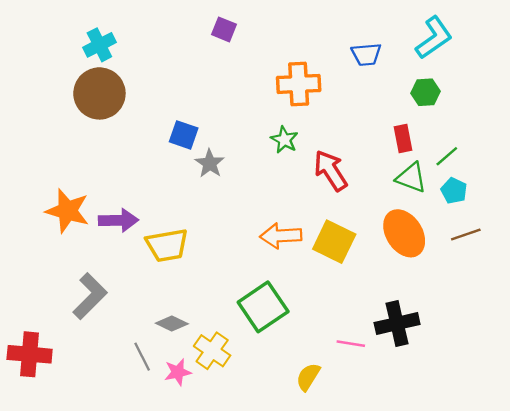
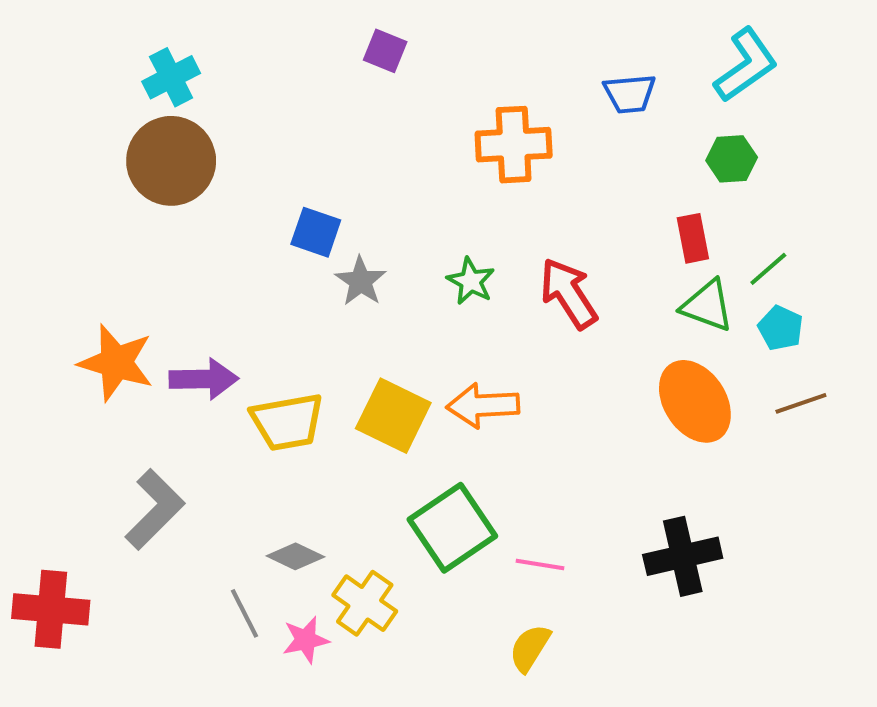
green star: (284, 140) -> (471, 281), moved
yellow square: (334, 242) -> (393, 416), moved
pink line: (351, 344) -> (540, 564), moved

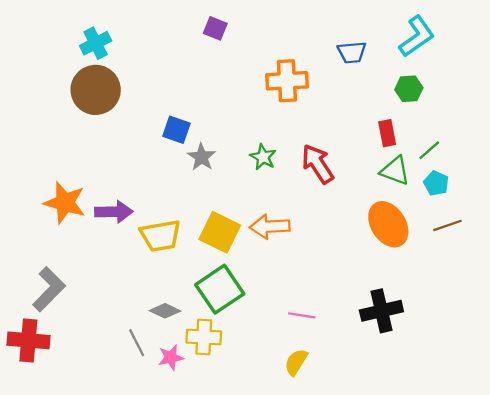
gray L-shape: (155, 509) -> (49, 289), moved
green square: (452, 528) -> (220, 289), moved
yellow cross: (365, 603) -> (204, 337), turned -32

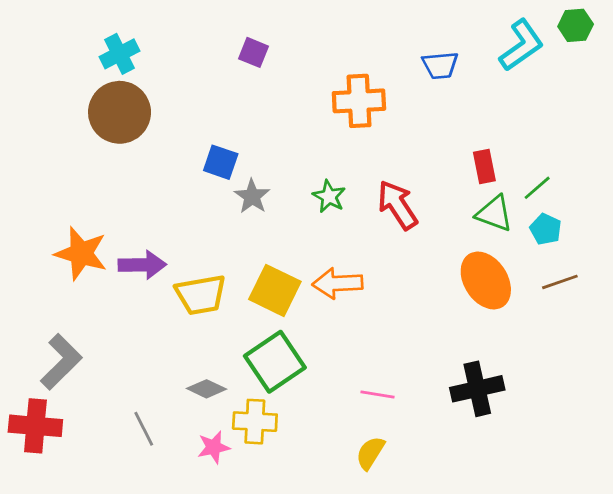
purple square: (215, 28) -> (253, 52), moved
green hexagon: (409, 89) -> (576, 25), moved
gray line: (137, 343) -> (144, 429), moved

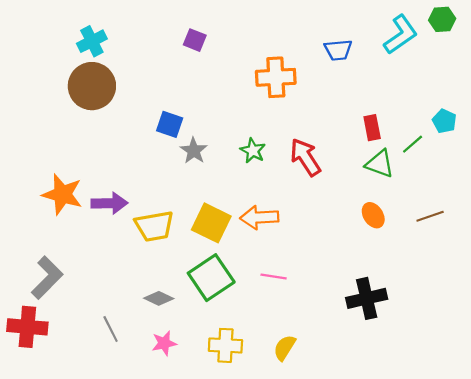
cyan pentagon: (546, 229) -> (444, 121), moved
orange ellipse: (486, 280) -> (373, 215), size x0.6
pink line: (377, 395) -> (274, 277), moved
yellow cross: (255, 422) -> (225, 345), moved

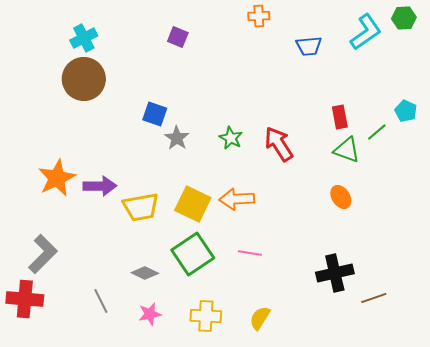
orange cross: (276, 77) -> (259, 16), moved, size x0.6
orange star: (62, 194) -> (57, 178), turned 30
brown line: (430, 216) -> (374, 298), moved

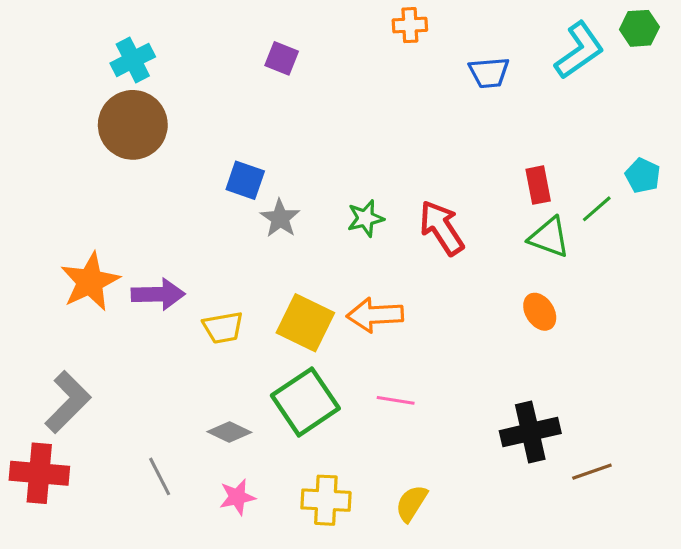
green star: (231, 138) -> (366, 218), turned 30
yellow trapezoid: (141, 207) -> (223, 328), size x0.7

